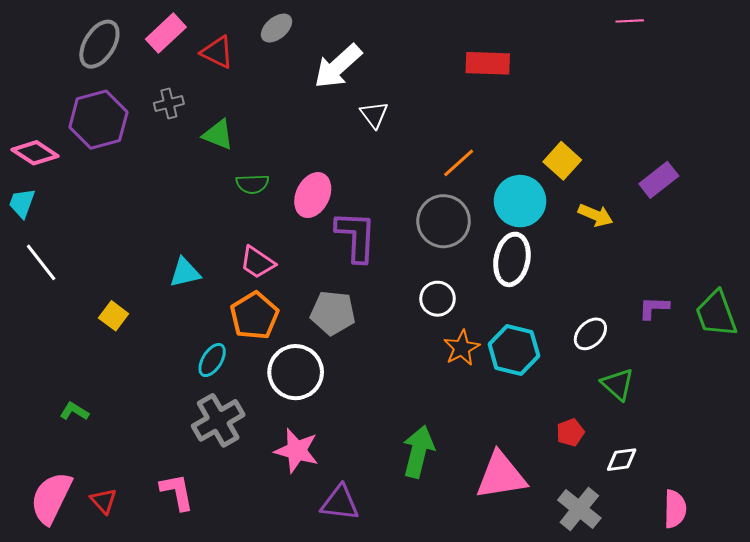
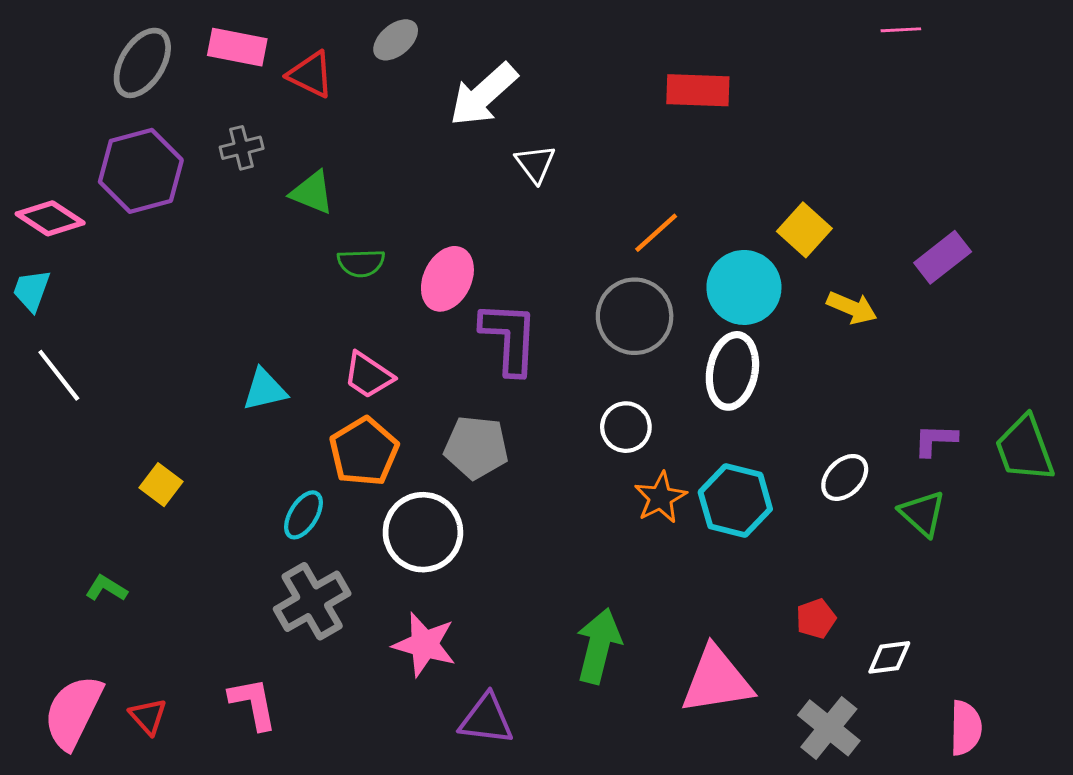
pink rectangle: (166, 33) -> (237, 47), turned 54
yellow square: (114, 316) -> (161, 485), moved
green triangle: (618, 384) -> (922, 513), moved

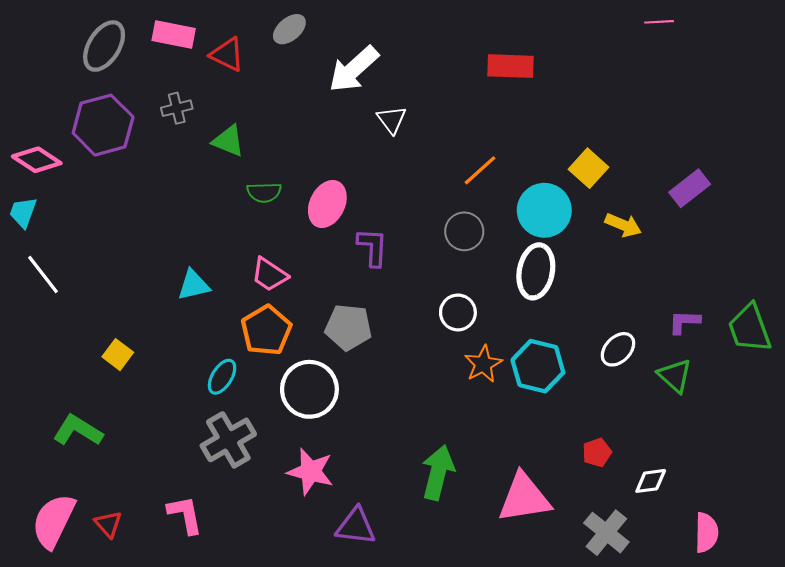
gray circle: (635, 316) -> (464, 231), size x0.7
purple L-shape: (509, 338) -> (373, 247), size x0.7
green L-shape: (106, 588) -> (78, 430), size x1.6

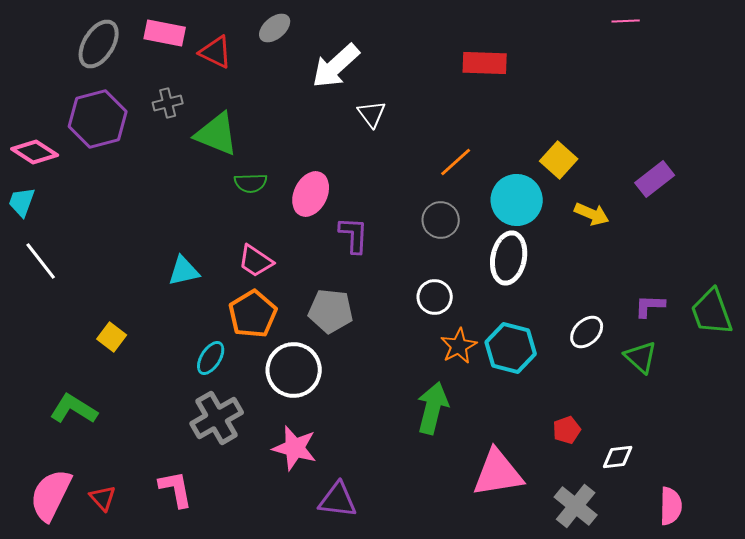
green triangle: (228, 141) -> (217, 134), size x1.4
green arrow: (438, 473) -> (433, 408), moved

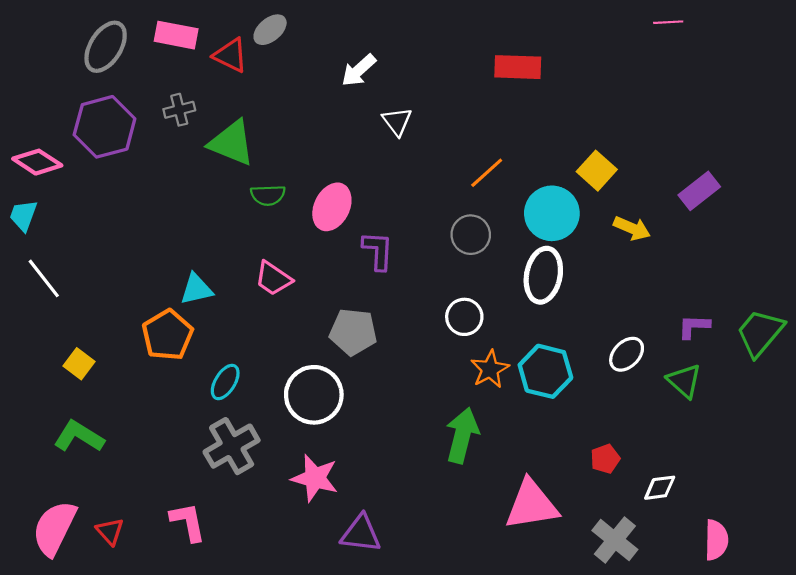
gray ellipse: (275, 28) -> (270, 30), moved
white arrow: (336, 66) -> (359, 70), size x0.7
green trapezoid: (712, 312) -> (760, 333), turned 60
orange pentagon: (253, 314) -> (168, 335), moved
yellow square: (112, 337) -> (79, 364), moved

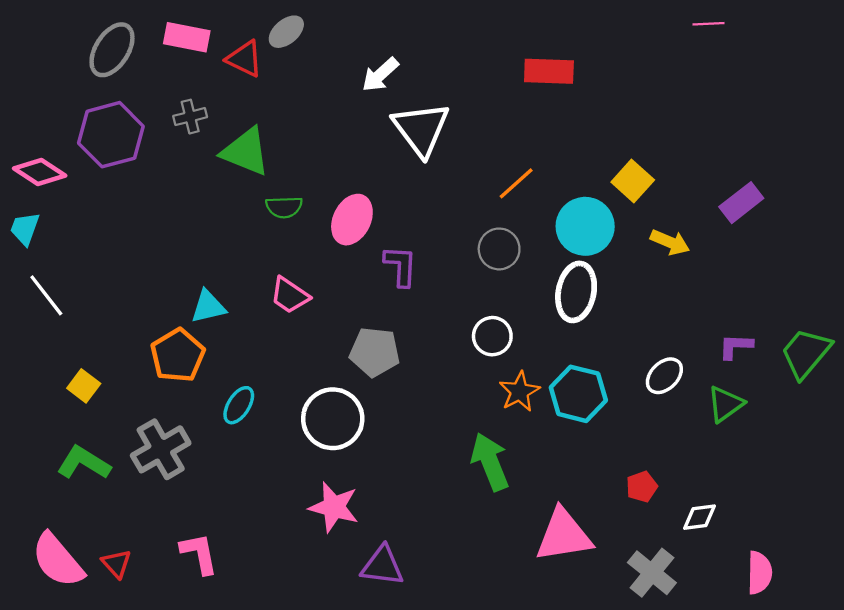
white triangle: (397, 121) -> (421, 129), size x1.8
green triangle: (684, 381) -> (725, 404), turned 42
green arrow: (462, 435) -> (490, 462), turned -36
gray cross: (232, 446) -> (161, 449), moved
pink semicircle: (54, 528) -> (58, 560), turned -66

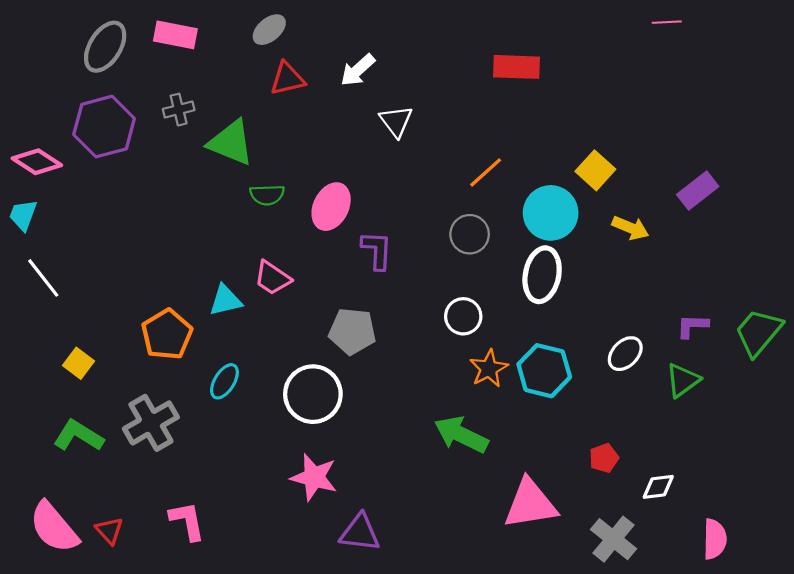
red triangle: (244, 59) -> (287, 79), moved, turned -39
white triangle: (421, 129) -> (396, 121), size x0.6
cyan triangle: (208, 307) -> (226, 300), moved
green arrow: (490, 462) -> (461, 435), turned -42

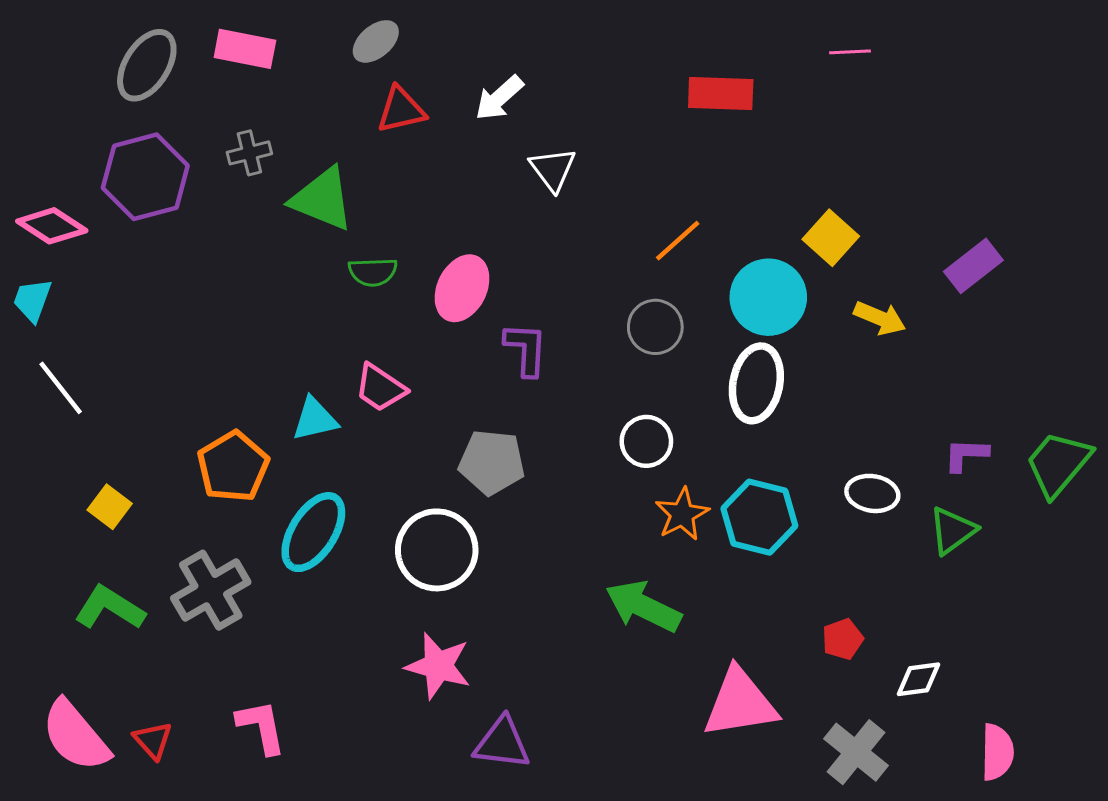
pink line: (667, 22) -> (850, 52), moved
white ellipse: (625, 354) -> (872, 493), turned 54
cyan ellipse: (224, 381) -> (313, 532), size x1.6

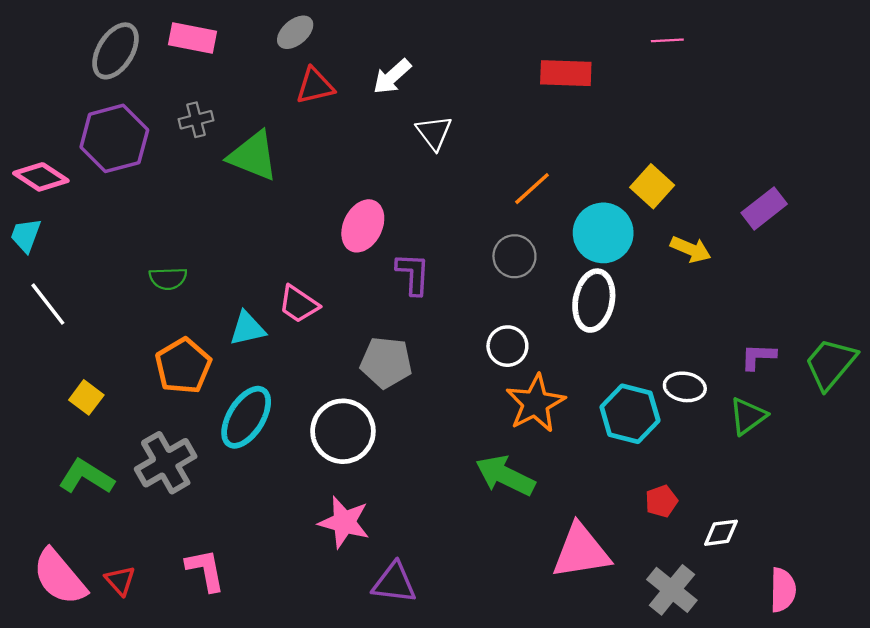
green semicircle: (373, 272) -> (168, 278), moved
orange star: (682, 514) -> (535, 403), size x1.4
cyan hexagon: (759, 517) -> (630, 414), moved

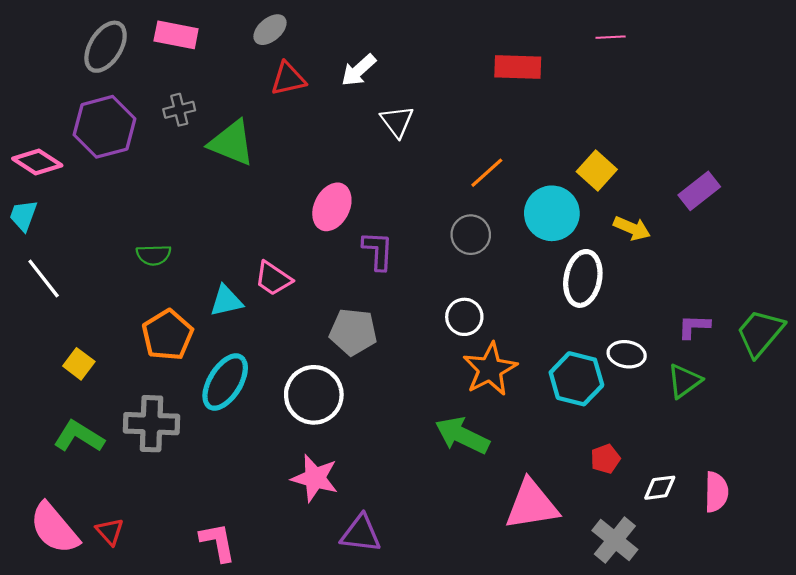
white ellipse: (594, 301) -> (583, 278), moved
gray cross: (166, 463) -> (151, 424), turned 32
pink L-shape: (205, 570) -> (218, 542), moved
pink semicircle: (783, 590) -> (716, 492), moved

